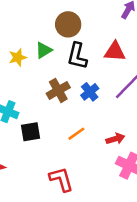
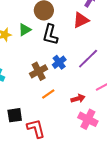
red triangle: (115, 52) -> (81, 20), moved, turned -30
brown cross: (58, 90) -> (39, 71), moved
black square: (30, 132) -> (15, 115), moved

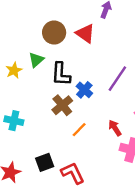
red triangle: (81, 20) -> (85, 33), moved, turned -48
black L-shape: (50, 35) -> (61, 74), moved
red arrow: (78, 99) -> (115, 128), turned -96

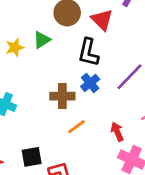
black L-shape: (61, 74) -> (88, 52), moved
brown cross: (62, 105) -> (62, 96), turned 30

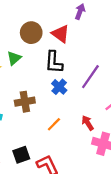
brown cross: (62, 96) -> (25, 102), moved

